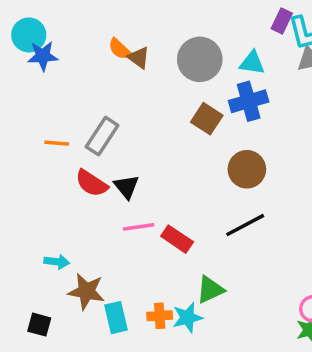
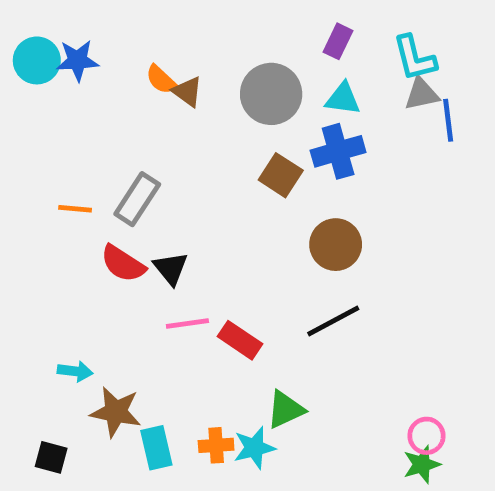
purple rectangle: (282, 21) -> (338, 41), moved
blue star: (43, 56) -> (77, 60), moved

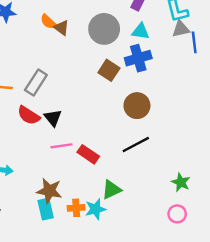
brown star: (116, 412) -> (49, 191), moved
pink circle: (426, 436) -> (177, 214), moved
green star: (422, 464) -> (181, 182), moved, turned -30

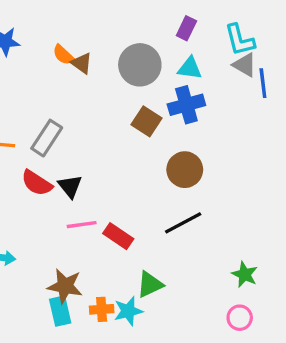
gray triangle: (181, 29) -> (245, 65), turned 42

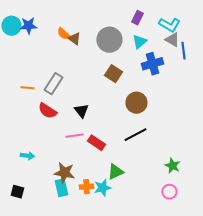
cyan L-shape: (240, 40) -> (169, 25), turned -45
cyan triangle: (190, 68) -> (139, 42), turned -49
blue cross: (186, 105) -> (152, 64), moved
black triangle: (70, 186) -> (81, 111), moved

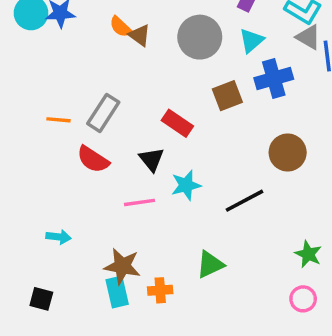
brown square: (113, 74) -> (227, 96), moved, turned 36
brown circle: (136, 103) -> (288, 153), moved
red rectangle: (96, 143) -> (177, 123), moved
cyan star: (102, 188) -> (186, 185), moved

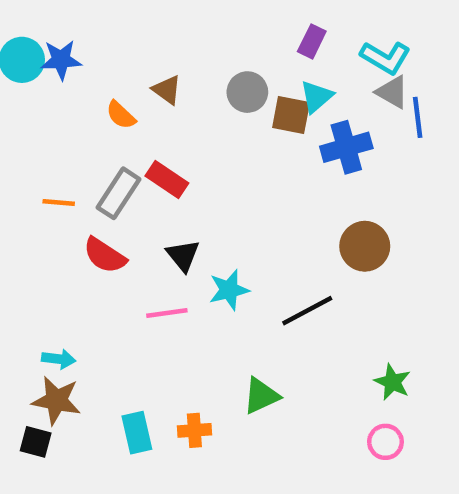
orange semicircle: (121, 27) -> (121, 115), moved
gray circle: (200, 37) -> (247, 92), size x0.7
brown square: (227, 96) -> (291, 115), moved, turned 32
red rectangle: (177, 123) -> (167, 180), moved
brown star: (122, 266) -> (56, 400), moved

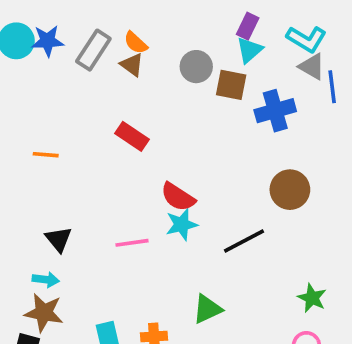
cyan triangle: (316, 97) -> (250, 50), moved
orange semicircle: (121, 115) -> (136, 43), moved
gray rectangle: (119, 193) -> (93, 50), moved
red semicircle: (105, 255) -> (178, 197), moved
black triangle: (183, 255) -> (59, 239), moved

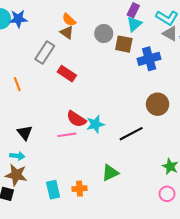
gray rectangle: (93, 50) -> (45, 53), moved
orange line: (46, 155) -> (17, 84), turned 64
red semicircle: (178, 197) -> (76, 119), moved

